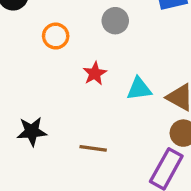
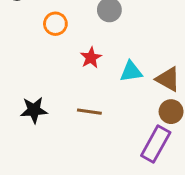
brown line: (93, 148) -> (89, 112), moved

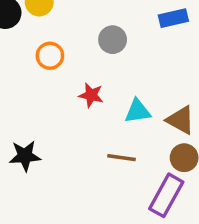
red star: (91, 58) -> (91, 95), turned -30
brown line: (89, 112) -> (122, 158), moved

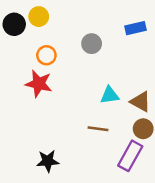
red star: (91, 95) -> (39, 84), moved, size x1.5
black star: (25, 156) -> (48, 161), moved

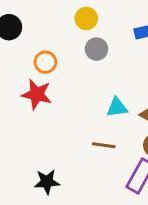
yellow circle: (39, 17) -> (86, 18), moved

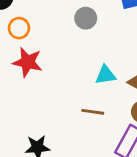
orange circle: (45, 62) -> (19, 28), moved

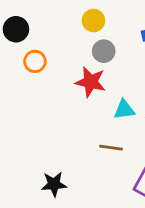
red star: (28, 62) -> (91, 82), moved

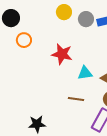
gray circle: (104, 51) -> (86, 19), moved

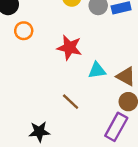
brown line: (76, 99) -> (71, 102), moved, turned 35

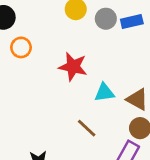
brown line: (71, 102) -> (87, 128), moved

